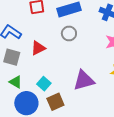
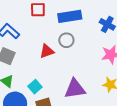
red triangle: (38, 48) -> (47, 51), moved

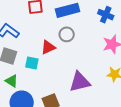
cyan square: (35, 87) -> (32, 63), moved, turned -32

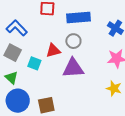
purple triangle: (80, 82) -> (73, 68), moved

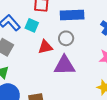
cyan square: (34, 63) -> (32, 25), moved

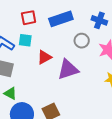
gray circle: (66, 38) -> (82, 41), moved

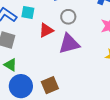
gray circle: (82, 41) -> (68, 17), moved

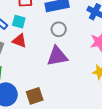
red triangle: (46, 30) -> (19, 41), moved, turned 42

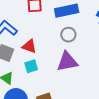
cyan square: (19, 22) -> (31, 66), moved, turned -32

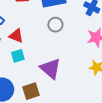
purple triangle: (67, 62) -> (51, 69), moved, turned 50

